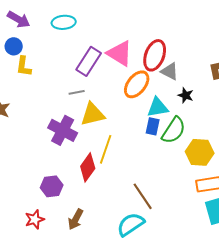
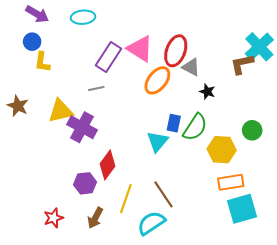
cyan triangle: (158, 107) -> (157, 141), moved, turned -40
yellow triangle: (93, 114) -> (61, 111), moved
yellow line: (106, 149) -> (126, 199), moved
purple hexagon: (52, 186) -> (85, 183), moved

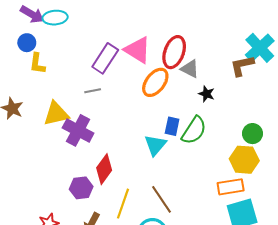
cyan ellipse: (83, 17) -> (55, 18), moved
yellow hexagon: (222, 150) -> (244, 160), moved

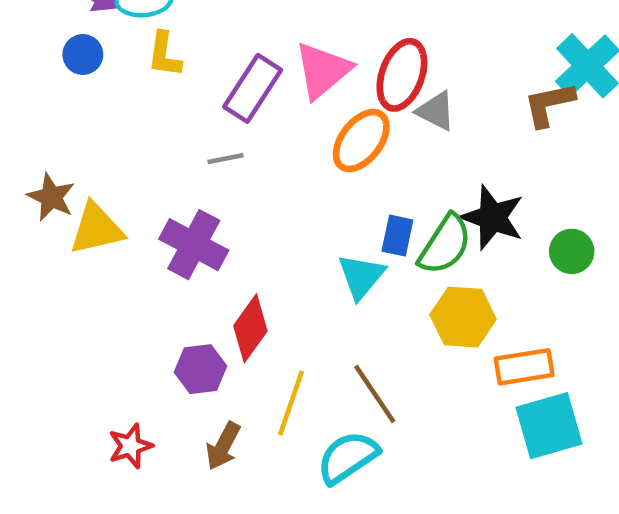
pink triangle: (138, 50) -> (323, 70), turned 48
yellow L-shape: (37, 64) -> (164, 55), moved
black star: (207, 94) -> (492, 217), moved, size x1.8
yellow triangle: (56, 114) -> (96, 229), moved
yellow hexagon: (244, 160) -> (463, 317), moved

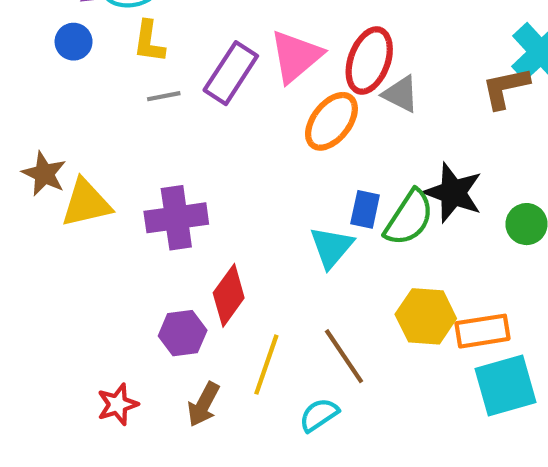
gray line: (225, 159) -> (164, 96), moved
purple cross: (194, 245) -> (176, 218), turned -36
yellow hexagon: (463, 317) -> (426, 316), moved
cyan semicircle: (348, 457) -> (319, 415), size x0.7

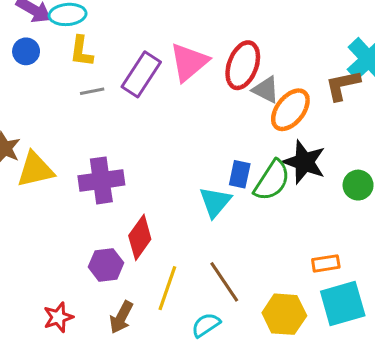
orange ellipse: (331, 121) -> (290, 110), moved
yellow hexagon: (426, 316) -> (284, 314), moved
orange rectangle: (482, 331) -> (326, 263), size x0.7

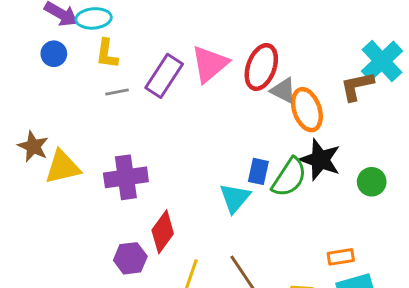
orange ellipse: (290, 110) -> (307, 110), turned -57

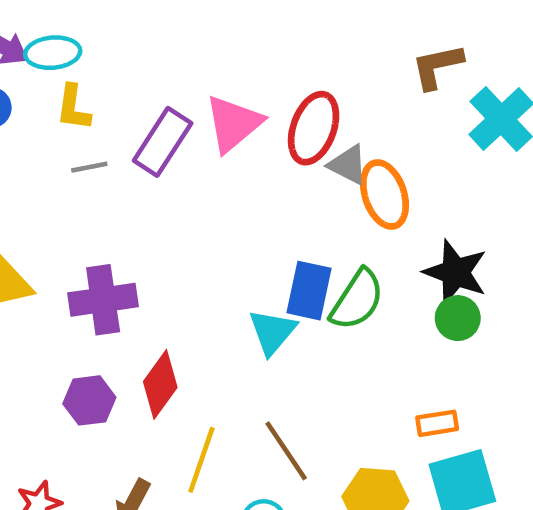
brown L-shape: (357, 86) -> (437, 66), moved
black star: (320, 160) -> (455, 272), moved
blue rectangle: (258, 171) -> (309, 291), size x1.4
green circle: (372, 182) -> (458, 318), moved
purple hexagon: (130, 258) -> (89, 400), moved

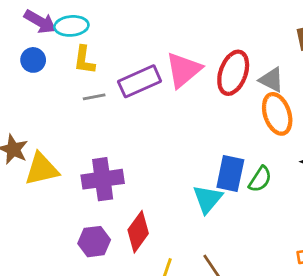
purple rectangle: (163, 142) -> (140, 81), turned 33
gray triangle: (348, 165) -> (271, 80), moved
green semicircle: (357, 300) -> (260, 179), size x0.7

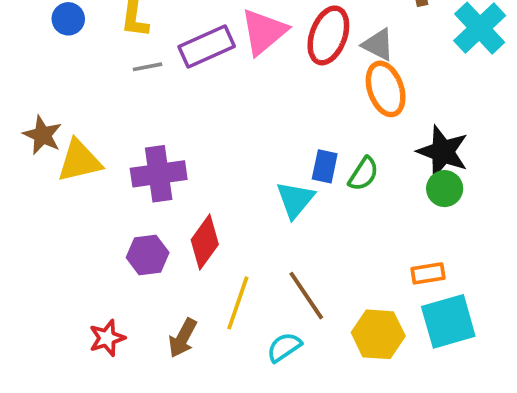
blue rectangle: (230, 173) -> (325, 166), size x0.7

